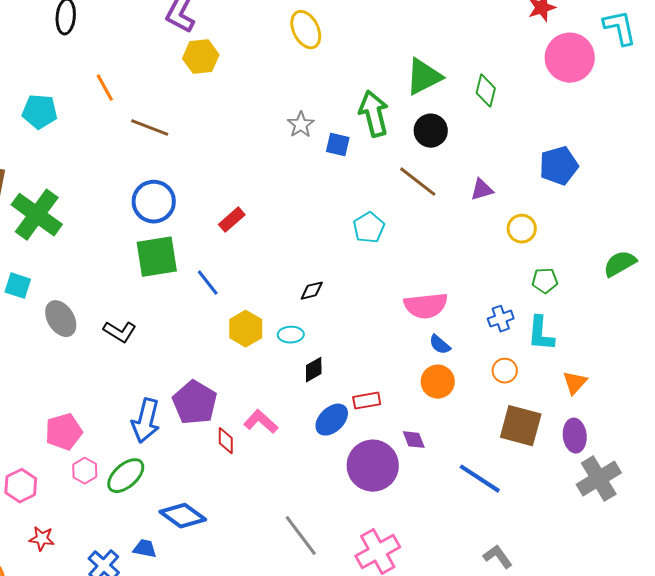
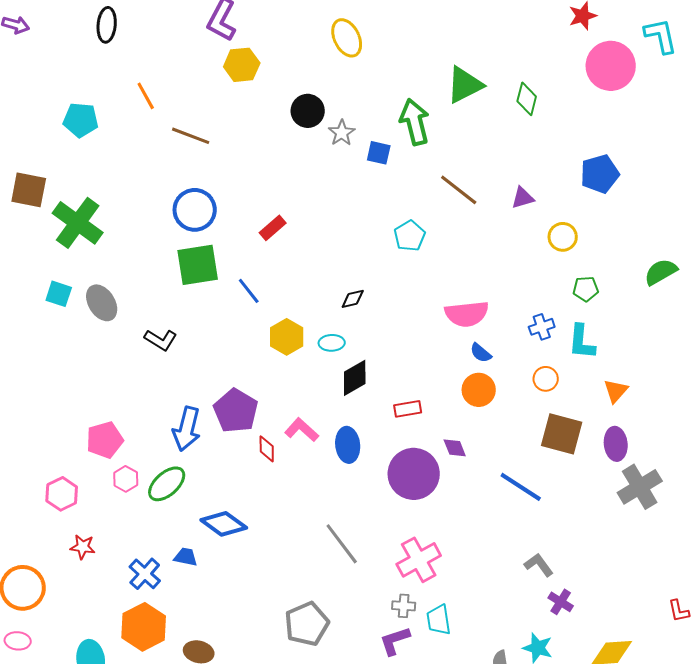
black circle: (431, 131) -> (308, 111), moved
gray ellipse: (61, 319) -> (102, 303), moved
black diamond: (314, 370) -> (355, 378), size x1.4
blue ellipse: (332, 420) -> (348, 445), moved, turned -52

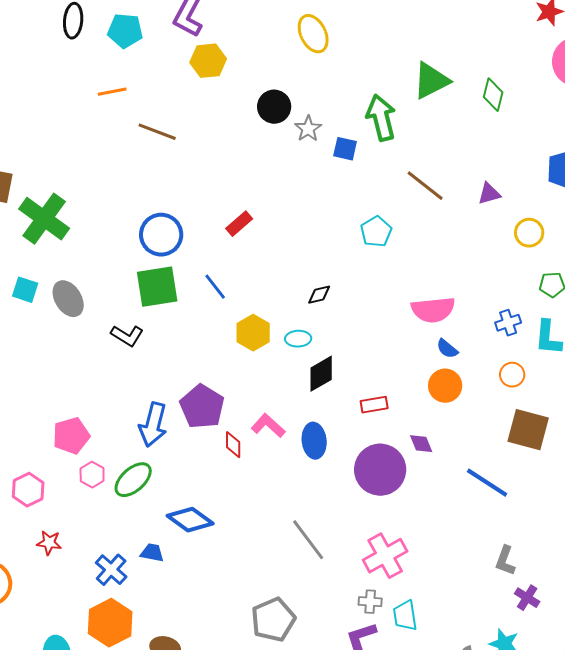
orange line: (146, 96) -> (112, 92), turned -72
cyan pentagon: (81, 120) -> (125, 31), moved
blue circle: (195, 210) -> (161, 235), moved
green square: (198, 265) -> (157, 287), moved
gray L-shape: (539, 565) -> (505, 561), turned -124

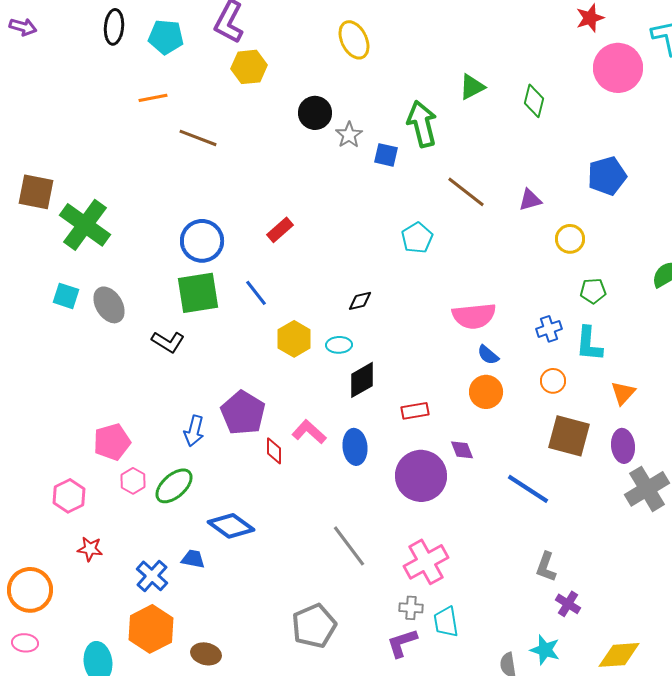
green triangle: (431, 81) -> (472, 87), size x0.7
blue arrow: (153, 425) -> (194, 431), size x0.7

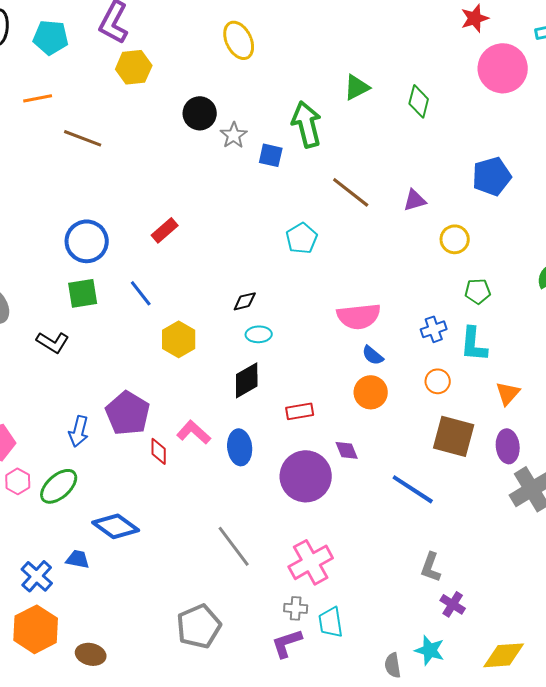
green square: (198, 293) -> (83, 293), size x0.7
cyan ellipse: (339, 345) -> (259, 334), moved

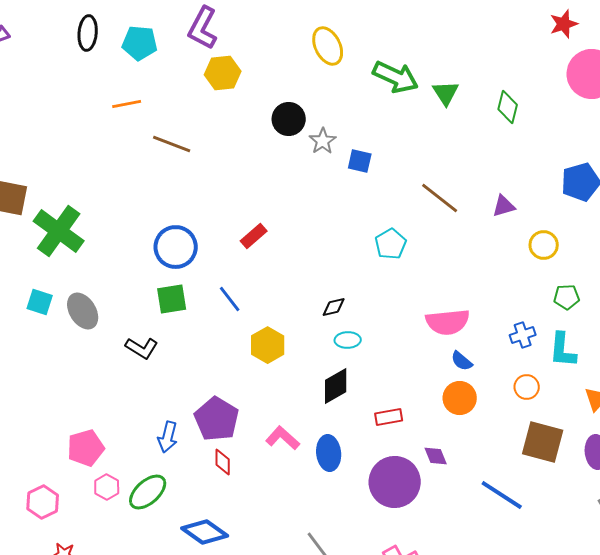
green triangle: (357, 87) -> (446, 93), turned -36
green arrow: (307, 124) -> (396, 77), moved, turned 129
red diamond: (159, 451) -> (223, 462), moved

